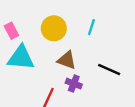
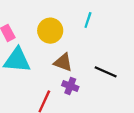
cyan line: (91, 27) -> (88, 20), moved

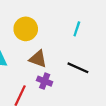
cyan line: (88, 20) -> (77, 29), moved

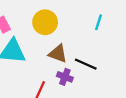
black line: (78, 68) -> (86, 64), moved

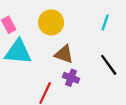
black line: (86, 64) -> (109, 65), moved, turned 30

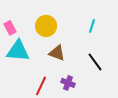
purple cross: (71, 78) -> (68, 83), moved

